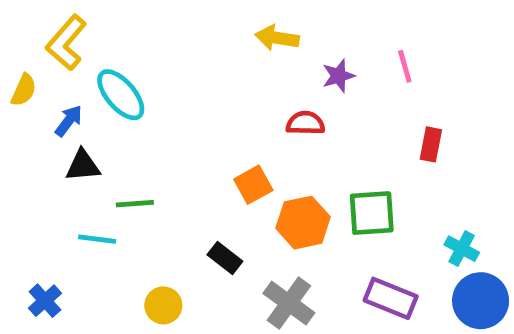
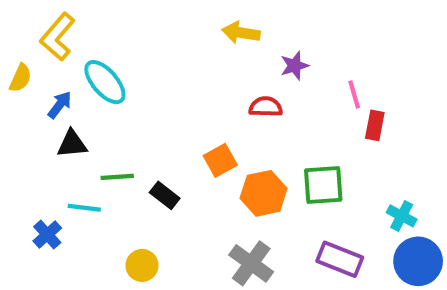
pink line: (405, 66) -> (354, 94), moved
black rectangle: (225, 258) -> (165, 195), moved
blue cross: (45, 301) -> (47, 235), moved

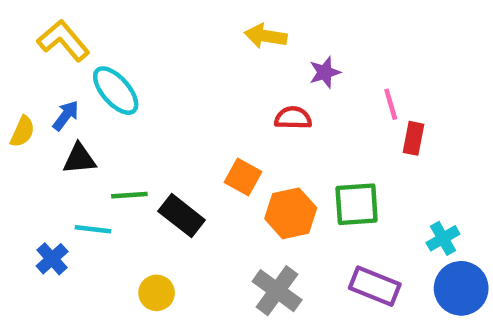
yellow L-shape: (58, 37) -> (63, 41), turned 99
yellow semicircle: (20, 78) -> (22, 131), moved
orange square: (220, 160) -> (243, 177), turned -32
black rectangle: (165, 195) -> (182, 216), size x1.4
cyan cross: (402, 216) -> (443, 238), turned 32

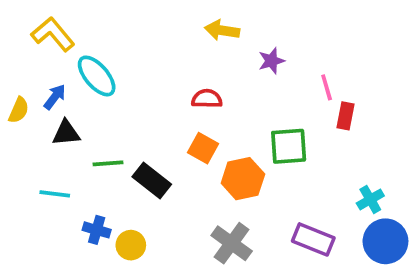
red semicircle: (293, 118) -> (207, 99), moved
green square: (357, 204) -> (289, 146), moved
cyan line: (93, 229) -> (55, 194), moved
blue cross: (52, 259) -> (97, 230), moved, turned -32

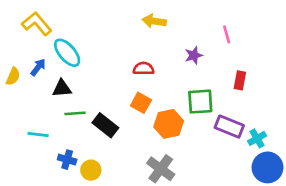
purple star: (271, 61) -> (194, 55), moved
pink line: (327, 87) -> (227, 34), moved
black triangle: (66, 133) -> (62, 88), moved
purple rectangle: (313, 239) -> (229, 127), moved

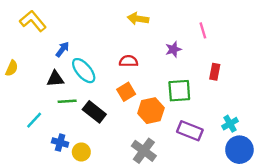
cyan ellipse: (67, 53) -> (84, 71), moved
blue arrow: (38, 67) -> (62, 49), moved
orange square: (141, 103) -> (126, 92), turned 30
purple rectangle: (229, 127) -> (190, 131), moved
cyan line: (38, 134) -> (34, 120), turned -54

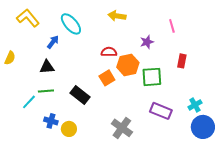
cyan ellipse: (84, 71) -> (71, 24), moved
green line: (67, 101) -> (46, 91), moved
orange hexagon: (151, 111) -> (128, 65), moved

